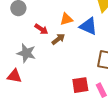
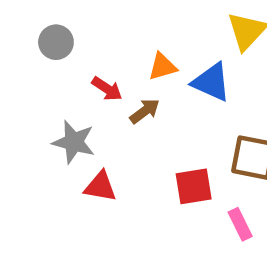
red triangle: (14, 76) -> (100, 186), moved
red square: (80, 85) -> (194, 186), moved

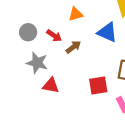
gray circle: (56, 42) -> (28, 32), moved
orange triangle: (163, 67) -> (76, 14), moved

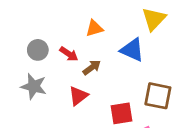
gray star: (37, 63) -> (34, 86), moved
red triangle: (51, 85) -> (78, 96), moved, turned -48

